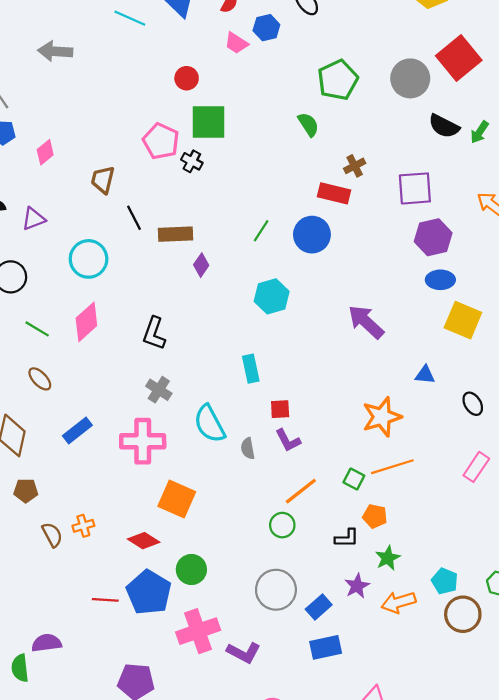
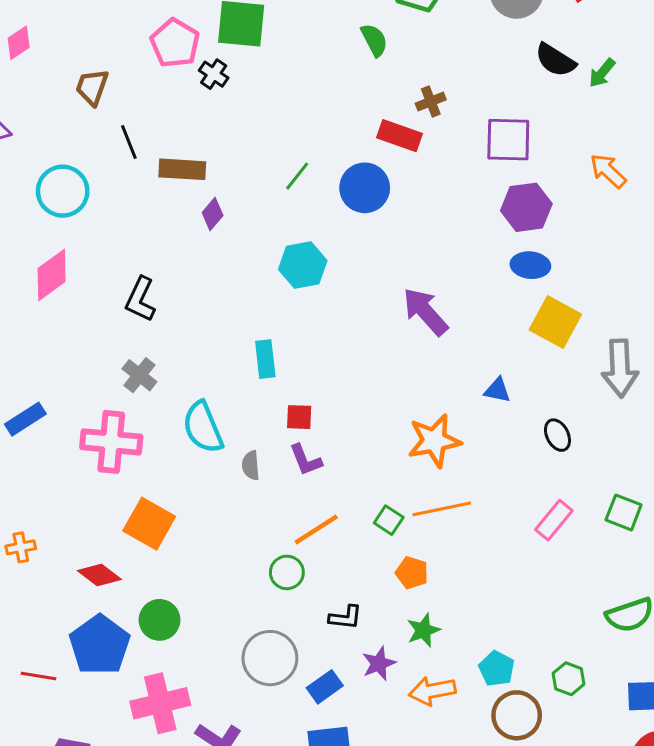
black L-shape: (347, 538) -> (345, 617), moved
red line: (105, 600) -> (39, 676), moved

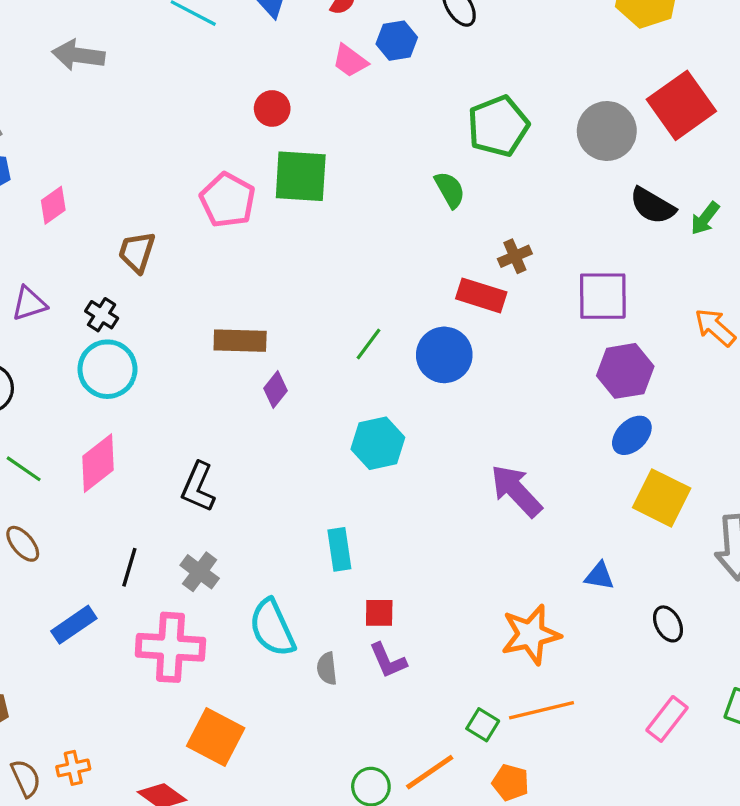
black cross: (214, 74) -> (102, 315), moved
black line: (129, 142) -> (129, 567), moved, turned 40
blue ellipse: (530, 265) -> (632, 435), turned -48
orange line: (316, 529) -> (430, 772), moved

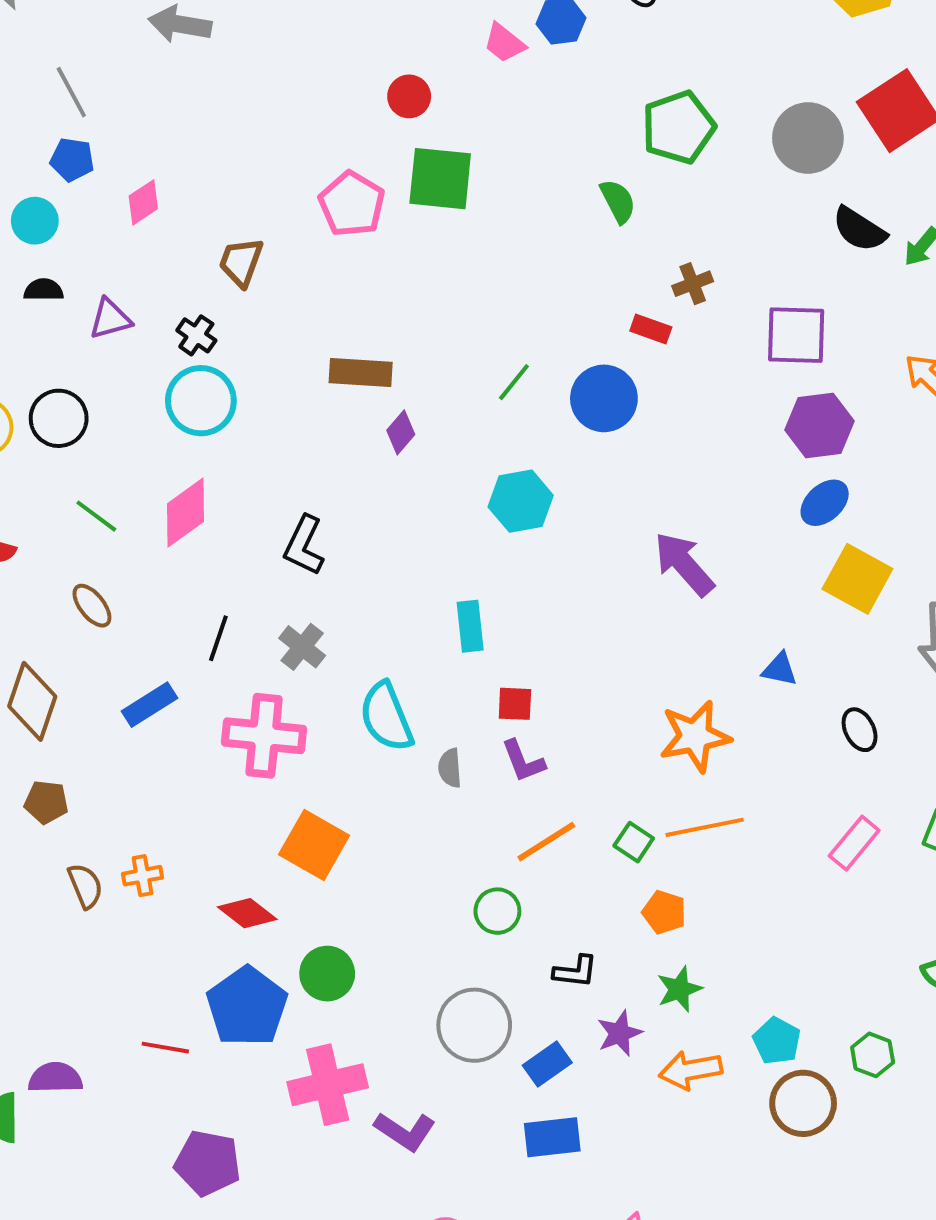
red rectangle: (481, 295) -> (651, 329), size x0.7
orange line: (430, 772) -> (546, 842), moved

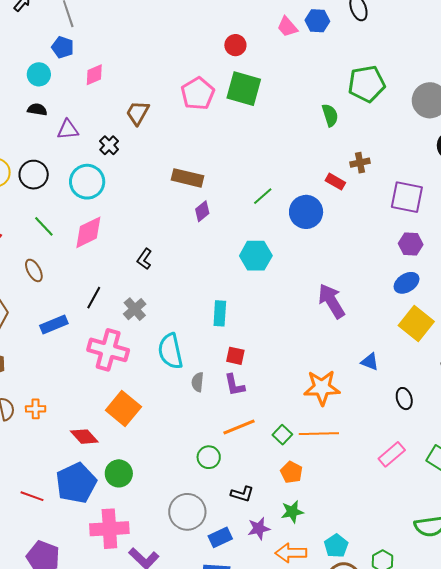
cyan circle: (201, 401) -> (87, 182), moved
purple hexagon: (820, 425) -> (411, 244), size x0.7
black L-shape: (304, 545) -> (144, 259), size x0.7

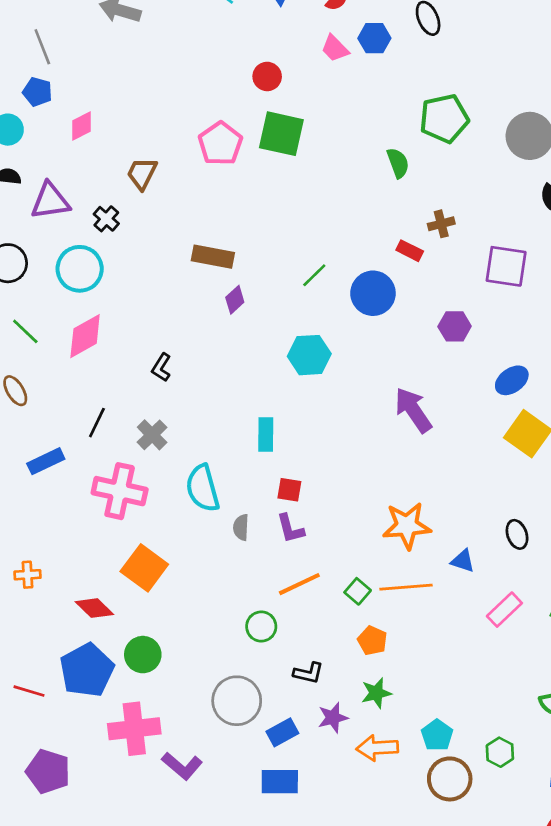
purple triangle: (68, 130) -> (50, 201), size x1.4
purple hexagon: (411, 244) -> (455, 326), moved
blue triangle: (370, 362) -> (463, 561), moved

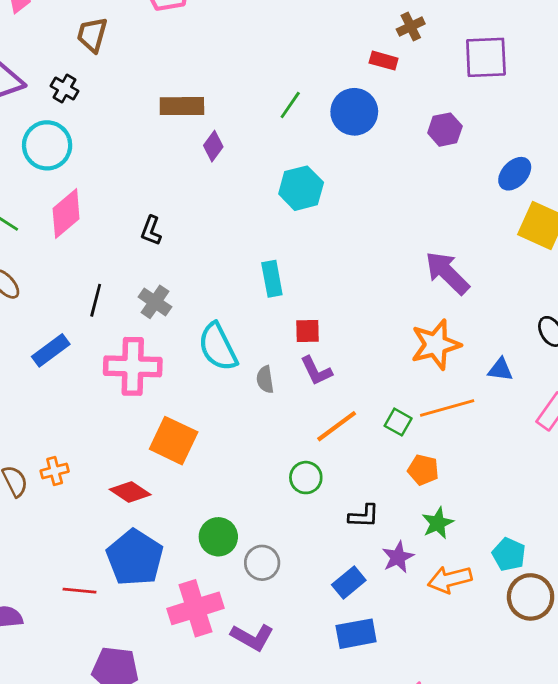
purple arrow: (413, 410) -> (447, 273), moved
green circle: (143, 655) -> (218, 537), moved
gray circle: (237, 701) -> (262, 563), moved, size x0.7

